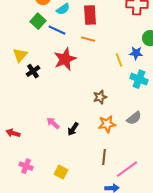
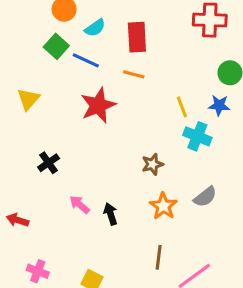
blue star: (136, 53) -> (219, 105), moved
black cross: (33, 71) -> (49, 163), moved
cyan cross: (139, 79) -> (197, 136), moved
orange star: (107, 124) -> (163, 206), turned -30
black arrow: (73, 129) -> (111, 214), turned 128

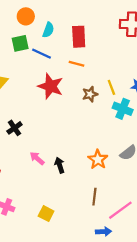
cyan semicircle: (95, 28) -> (48, 30), turned -35
green square: (56, 46) -> (20, 43), turned 36
red star: (98, 105) -> (51, 86), turned -30
brown star: (152, 164) -> (90, 94), moved

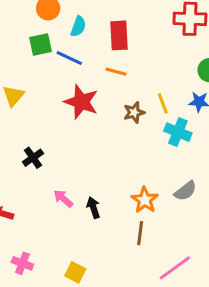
brown line: (94, 197) -> (140, 233), moved

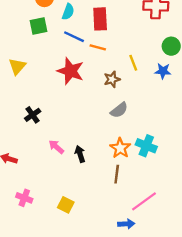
blue line: (69, 58) -> (74, 37), moved
yellow line: (163, 103) -> (133, 63), moved
cyan cross: (178, 132) -> (146, 146), moved
gray semicircle: (185, 191) -> (119, 110), moved

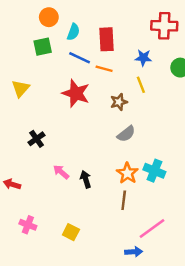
blue star: (163, 71) -> (143, 58), moved

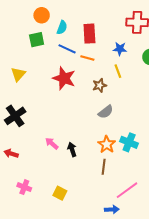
black cross: (37, 139) -> (15, 116), moved, size x1.5

